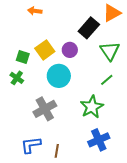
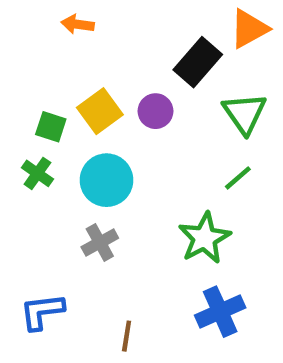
cyan circle: (59, 76) -> (107, 180), moved
gray cross: (45, 109) -> (100, 242), size x0.7
blue L-shape: (31, 145) -> (42, 312), moved

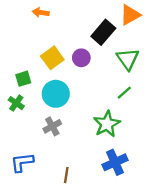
green square: (51, 127) -> (23, 79), moved, turned -35
green cross: (37, 173) -> (16, 103), moved

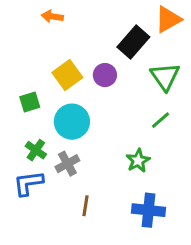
green cross: (16, 103) -> (36, 150), moved
green star: (107, 124) -> (138, 161), size x0.7
blue L-shape: (22, 162) -> (28, 183), moved
blue cross: (115, 162) -> (149, 210), turned 30
brown line: (66, 175) -> (85, 206), moved

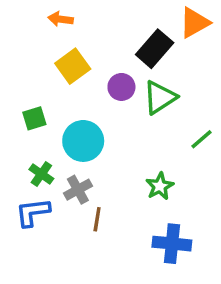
yellow square: (67, 75) -> (73, 66), moved
green triangle: (165, 77) -> (160, 97), moved, turned 32
green line: (161, 120) -> (201, 139), moved
brown line: (85, 206) -> (97, 219), moved

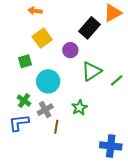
green triangle: (160, 97) -> (92, 71), moved
green square: (34, 118) -> (25, 61), moved
green star: (160, 186) -> (79, 108), moved
blue cross: (172, 244) -> (111, 146), moved

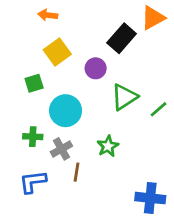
green cross: (24, 101) -> (33, 137), turned -32
blue L-shape: (19, 123) -> (33, 182), moved

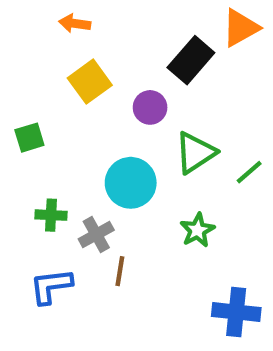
green square: (34, 83) -> (29, 138), moved
cyan circle: (66, 111) -> (131, 183), moved
green star: (108, 146) -> (197, 230), moved

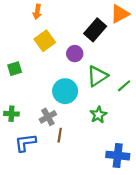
orange arrow: (75, 23) -> (37, 12), turned -88
green cross: (51, 215) -> (11, 114), moved

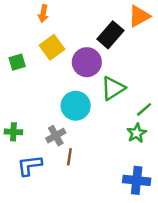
purple circle: (75, 54) -> (87, 62), size x1.5
green square: (15, 69) -> (17, 62), moved
green line: (124, 86) -> (144, 109), moved
green star: (98, 115) -> (137, 133), moved

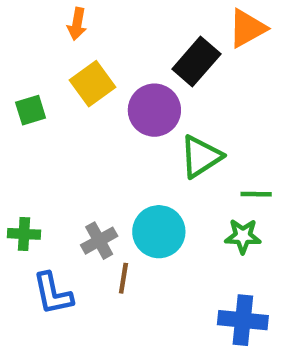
cyan circle: (76, 106) -> (159, 232), moved
green line: (144, 109) -> (256, 194), turned 42
green star: (137, 133) -> (243, 236), turned 30
blue L-shape: (30, 165) -> (53, 294), turned -95

